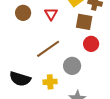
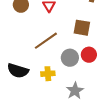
brown square: (84, 22) -> (82, 28), moved
red circle: (91, 44) -> (89, 55), moved

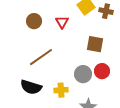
brown line: (46, 41) -> (41, 57), moved

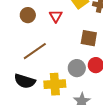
yellow cross: (61, 90) -> (55, 84), size x1.5

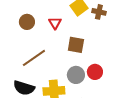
brown square: (89, 38) -> (76, 45), moved

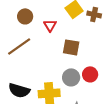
brown circle: (27, 22) -> (25, 16), moved
brown line: (34, 58) -> (19, 46), moved

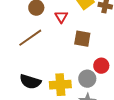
gray circle: (71, 77) -> (87, 79), moved

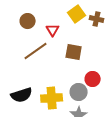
brown line: (30, 38) -> (36, 51), moved
black semicircle: (30, 82) -> (22, 95), turned -35

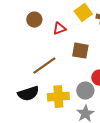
red triangle: (53, 30) -> (59, 29), turned 40
brown line: (36, 51) -> (44, 66), moved

